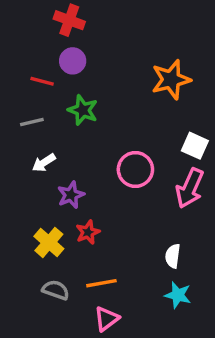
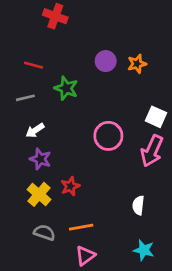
purple circle: (73, 61) -> (106, 61), moved
orange star: (171, 80) -> (137, 64), size x0.6
purple star: (71, 195) -> (40, 159), moved, turned -30
cyan star: (178, 295) -> (144, 250), moved

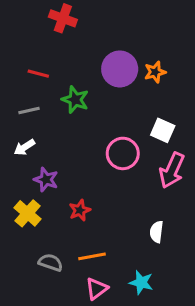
purple circle: (106, 61) -> (120, 69), size x1.5
white square: (156, 117) -> (163, 130), moved
white arrow: (35, 130) -> (24, 147), moved
yellow cross: (39, 194) -> (28, 213), moved
cyan star: (144, 250) -> (141, 282), moved

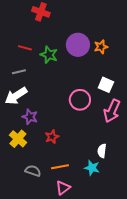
green star: (75, 100) -> (49, 55), moved
white arrow: (24, 147) -> (16, 96), size x1.6
cyan star: (141, 282) -> (92, 168), moved

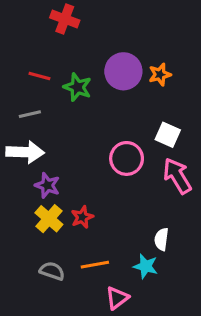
white arrow: (16, 96) -> (25, 152), turned -145
pink arrow: (112, 111) -> (177, 176), turned 125
yellow cross: (18, 139) -> (49, 219), moved
pink triangle: (63, 188) -> (117, 298), moved

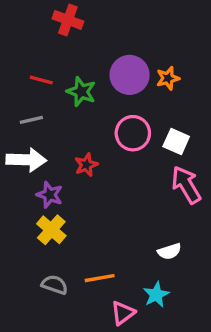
pink circle: (127, 158) -> (133, 133), moved
red star: (82, 217) -> (86, 165), moved
white semicircle: (161, 239) -> (169, 251), turned -115
cyan star: (146, 266) -> (156, 295), moved, turned 30

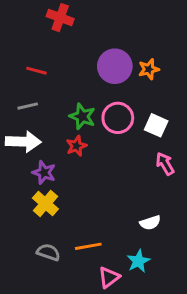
green star: (81, 92) -> (82, 116), moved
pink arrow: (186, 185) -> (165, 164), size x0.7

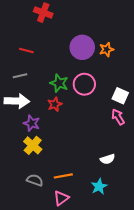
white square: (156, 125) -> (120, 96), moved
pink triangle: (109, 277) -> (61, 198), moved

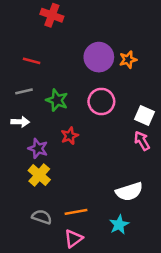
green star: (59, 83) -> (57, 100), moved
white arrow: (17, 101) -> (20, 122), size x0.6
red star: (55, 104) -> (70, 136), moved
white semicircle: (108, 159) -> (129, 192), size x1.5

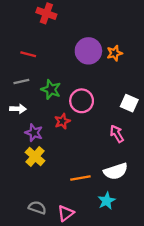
pink circle: (101, 101) -> (82, 101), moved
pink arrow: (142, 141) -> (117, 134), moved
orange line: (76, 212) -> (80, 178), moved
gray semicircle: (42, 217) -> (37, 208), moved

